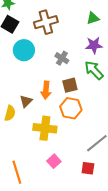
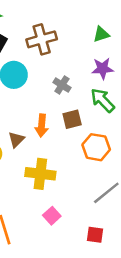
orange hexagon: (71, 108) -> (96, 147), moved
red square: (88, 168) -> (95, 235), moved

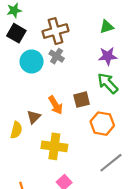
gray cross: (62, 85) -> (57, 56), moved
orange arrow: (42, 126) -> (55, 105), turned -36

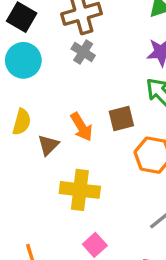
cyan circle: (32, 62) -> (23, 60), moved
yellow semicircle: (16, 130) -> (22, 122), moved

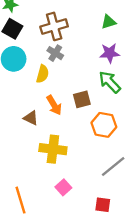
yellow semicircle: (22, 122) -> (43, 74), moved
brown triangle: (48, 145) -> (31, 118), turned -49

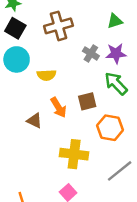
gray cross: (55, 53) -> (91, 53), moved
yellow semicircle: (43, 74) -> (46, 75), turned 72
yellow cross: (53, 149) -> (74, 154), moved

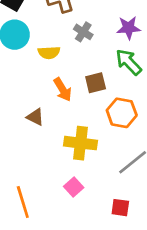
gray cross: (91, 53) -> (83, 32), moved
brown triangle: (35, 121) -> (35, 117), moved

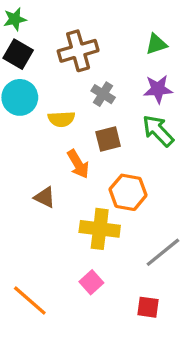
brown square: (96, 83) -> (108, 139), moved
orange hexagon: (122, 113) -> (128, 192), moved
orange line: (23, 202) -> (30, 301), turned -32

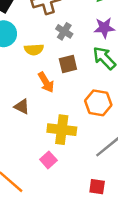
orange hexagon: (128, 192) -> (98, 103), moved
pink square: (91, 282) -> (48, 160), moved

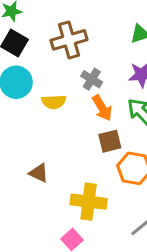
brown square: (68, 64) -> (110, 141), moved
orange arrow: (46, 82) -> (102, 108), moved

